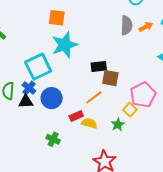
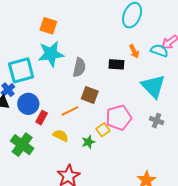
gray semicircle: (126, 25) -> (79, 67), moved
orange arrow: (146, 27) -> (134, 51), turned 80
black rectangle: (99, 66) -> (116, 64), moved
red rectangle: (76, 116) -> (42, 118), moved, turned -48
green cross: (53, 139) -> (22, 145), size x1.6

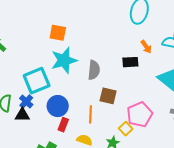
blue circle: (28, 104) -> (58, 106), moved
orange line: (70, 111) -> (90, 114), turned -54

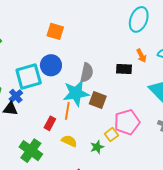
cyan star: (64, 60) -> (76, 93), moved
blue circle: (58, 106) -> (51, 65), moved
orange line: (90, 114) -> (67, 111), moved

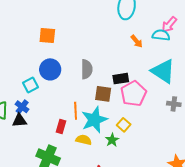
black rectangle: (124, 69) -> (121, 79), moved
cyan square: (29, 76) -> (31, 85), size x0.6
cyan star: (76, 93) -> (94, 120), moved
pink pentagon: (127, 122) -> (133, 94), moved

